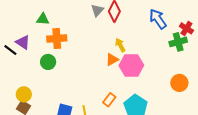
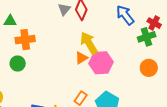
yellow arrow: (120, 45) -> (89, 43), size x1.6
orange circle: (179, 83) -> (149, 68), moved

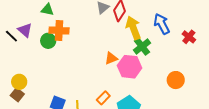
green cross: (147, 37) -> (142, 47), moved, turned -30
yellow arrow: (89, 43) -> (133, 28), moved
green circle: (18, 64) -> (48, 41), moved

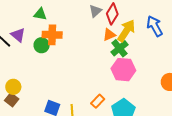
yellow arrow: (133, 28) -> (126, 31), turned 55
green cross: (142, 47) -> (119, 48), moved
orange triangle: (111, 58) -> (109, 35), moved

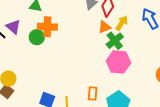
yellow arrow: (126, 31) -> (122, 23), size x0.7
orange rectangle: (98, 101) -> (93, 93), turned -40

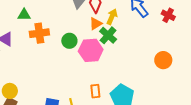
green circle: (37, 37) -> (69, 41), moved
pink hexagon: (118, 62) -> (91, 50), moved

